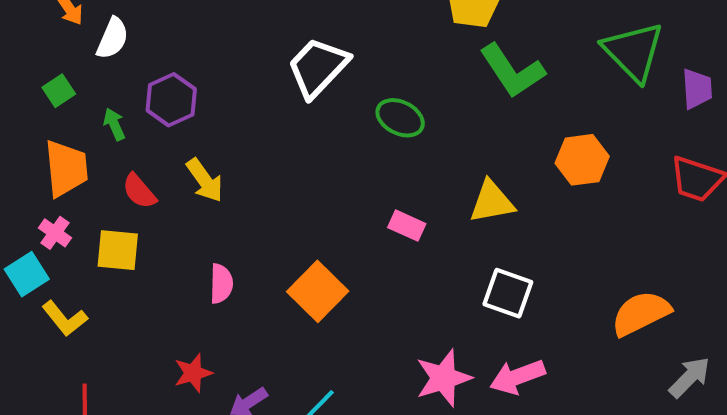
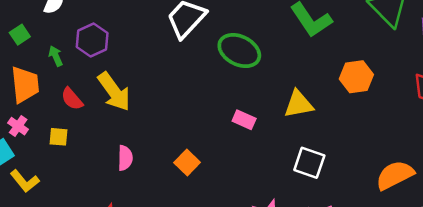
green ellipse: (400, 118) -> (239, 51), size x1.4
yellow arrow: (205, 180) -> (114, 92), size x1.4
yellow square: (118, 250) -> (58, 137), size x0.7
orange square: (318, 291) -> (187, 162), size x0.7

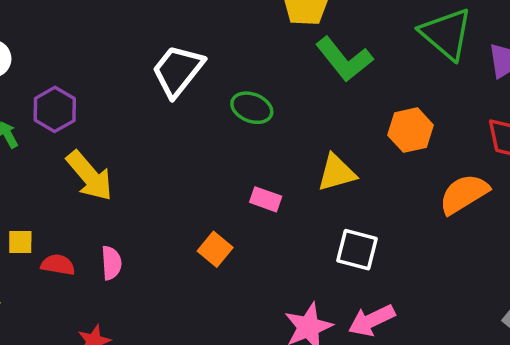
green ellipse: (239, 51) -> (252, 108), size x0.7
red semicircle: (72, 99) -> (58, 265), moved, turned 145
orange square: (187, 162) -> (215, 249), moved
orange semicircle: (395, 175) -> (464, 194), moved

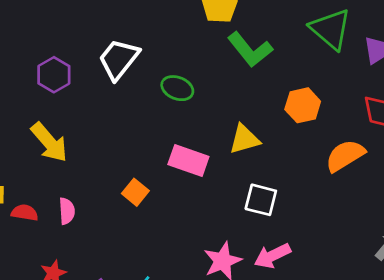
purple hexagon: (55, 109) -> (54, 75), moved
pink rectangle: (266, 199) -> (188, 160), size x1.6
orange square: (215, 249) -> (135, 192), moved

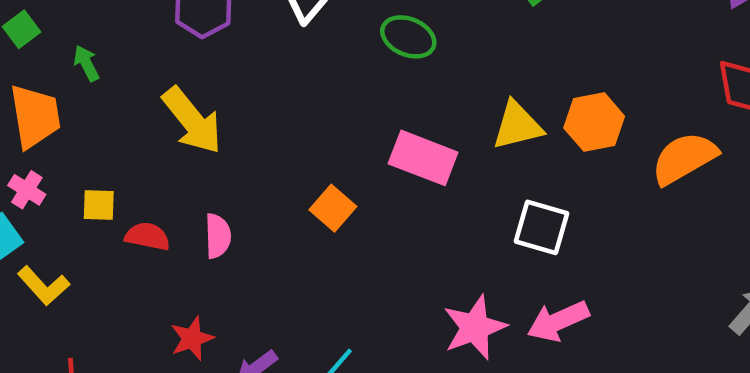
orange hexagon: (303, 105) -> (594, 122), moved

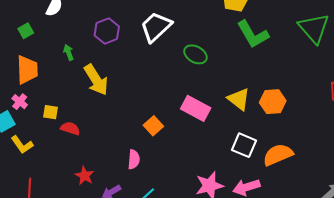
green arrow: (86, 63) -> (68, 52), moved
yellow triangle: (517, 125) -> (239, 99), turned 45
orange semicircle: (684, 158) -> (278, 155), moved
pink semicircle: (218, 236) -> (134, 159), moved
red star: (192, 338) -> (85, 176), turned -30

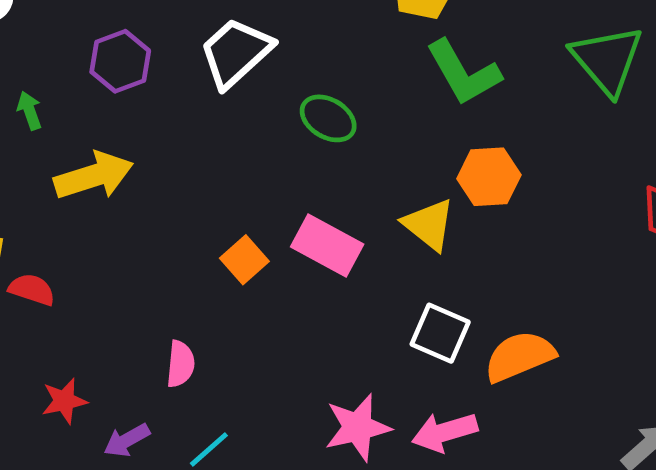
yellow arrow: (96, 80) -> (94, 176), turned -76
orange hexagon: (273, 102) -> (489, 177), moved
orange square: (153, 126) -> (244, 260), moved
red star: (85, 176) -> (64, 401), turned 30

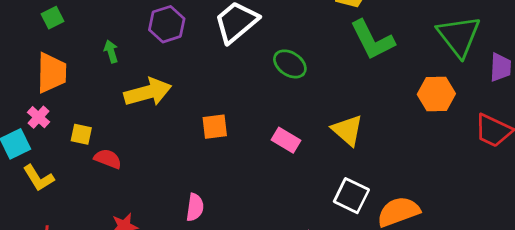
orange hexagon: (489, 177) -> (436, 94), moved
pink rectangle: (327, 245) -> (286, 140), size x0.7
orange square: (244, 260) -> (215, 127), moved, turned 32

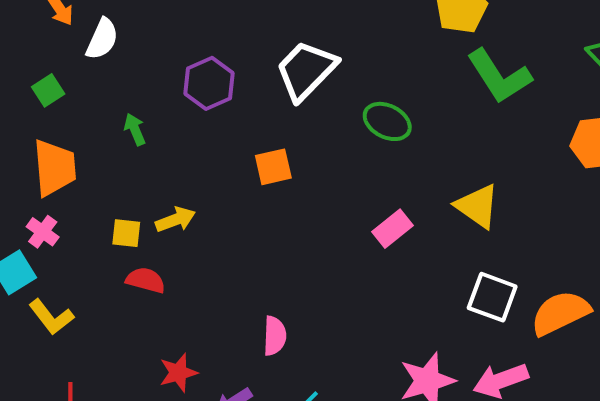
yellow arrow: (148, 92) -> (176, 220), moved, size x0.6
orange square: (215, 127) -> (273, 167), moved
yellow square: (81, 134) -> (126, 233), moved
pink rectangle: (286, 140) -> (393, 229), turned -64

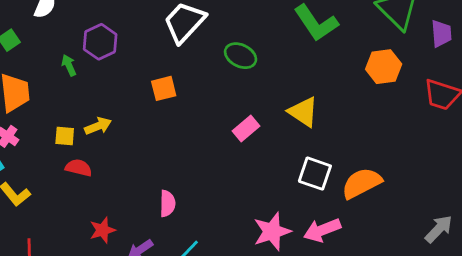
purple hexagon: (209, 83) -> (100, 42), moved

